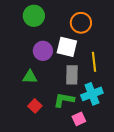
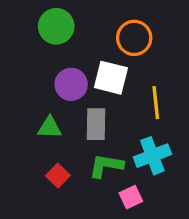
gray rectangle: (72, 75) -> (96, 124), moved

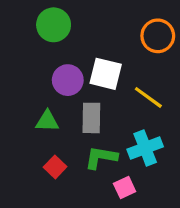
orange circle: (134, 38) -> (158, 36), moved
yellow line: (156, 103) -> (148, 97), turned -48

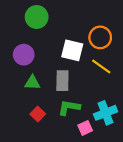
orange circle: (158, 36) -> (100, 37), moved
purple circle: (68, 80) -> (24, 55), moved
cyan cross: (145, 148) -> (106, 113), moved

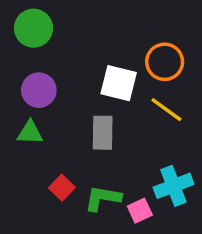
green circle: (37, 17) -> (34, 28), moved
green triangle: (32, 83) -> (30, 133), moved
green L-shape: (69, 107) -> (103, 198), moved

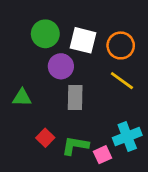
green circle: (34, 28) -> (45, 34), moved
white square: (119, 83) -> (83, 40), moved
purple circle: (39, 90) -> (61, 66), moved

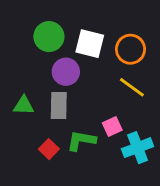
gray rectangle: (75, 98) -> (59, 105), moved
green L-shape: (75, 146) -> (81, 141), moved
pink square: (102, 155) -> (112, 127), moved

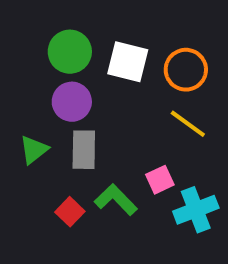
purple circle: (66, 72) -> (72, 102), moved
green triangle: (24, 105) -> (34, 150), turned -40
green L-shape: (81, 141) -> (116, 200), turned 36

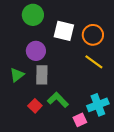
green circle: (70, 52) -> (33, 15), moved
pink square: (160, 180) -> (80, 120), moved

